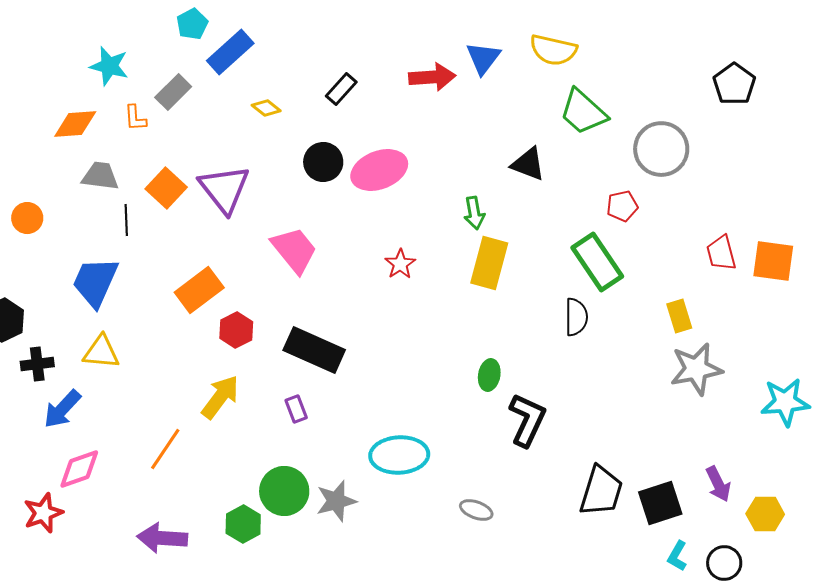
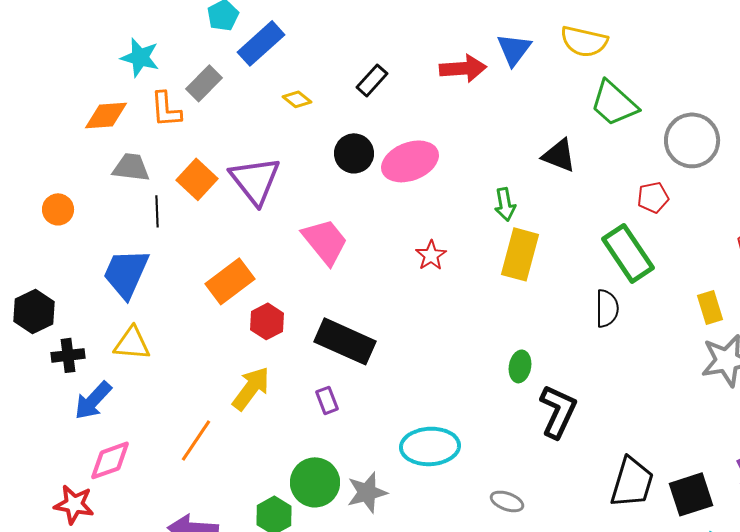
orange L-shape: (135, 118) -> (166, 109), size x1.4
red star: (43, 513) -> (74, 504), turned 30

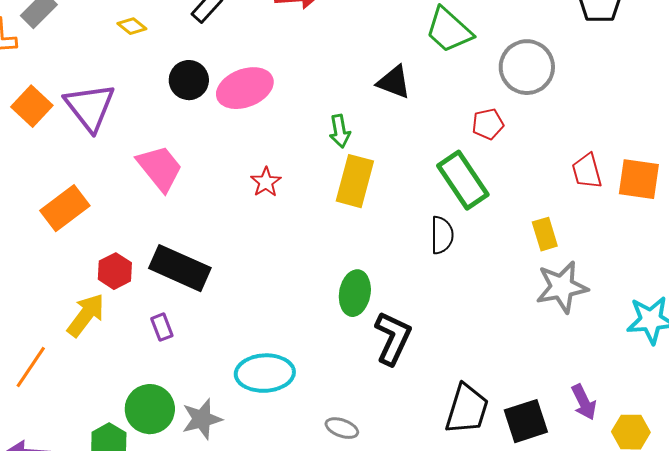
red hexagon: (267, 321) -> (115, 271), moved
green ellipse: (520, 366) -> (355, 293), size x1.4

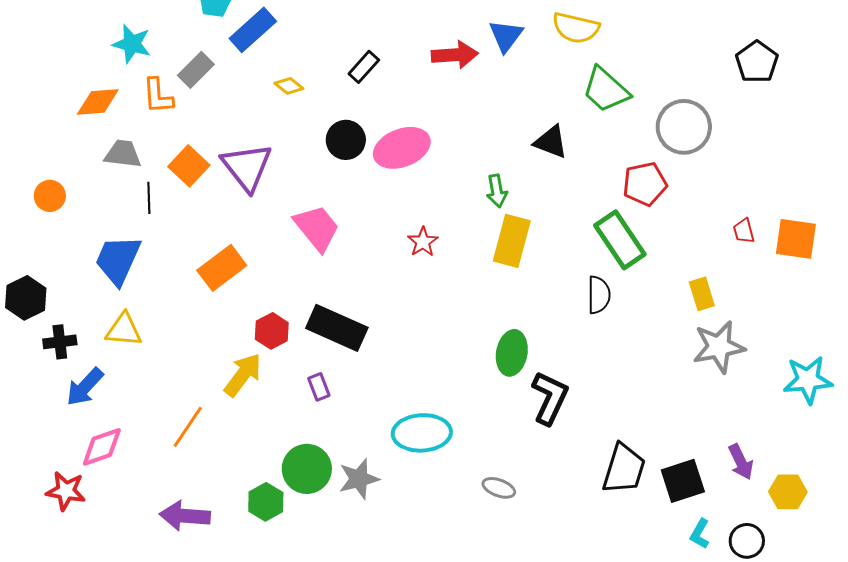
red pentagon: (488, 124) -> (645, 184), size x1.4
red trapezoid: (587, 171) -> (744, 231), size x0.7

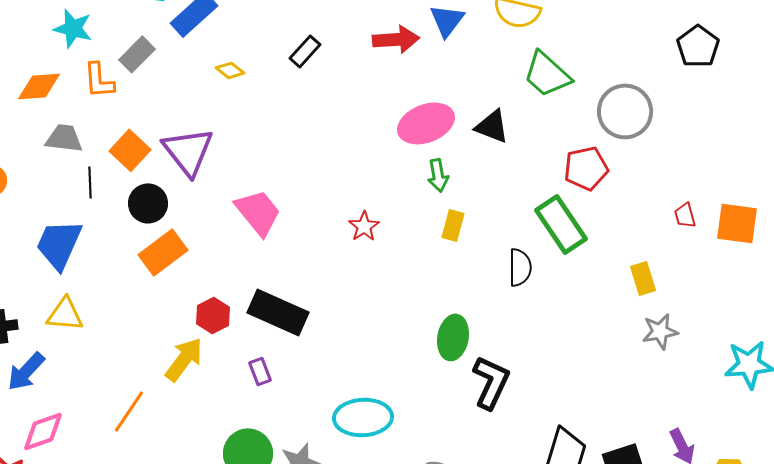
black circle: (346, 140) -> (148, 203), moved
pink ellipse: (402, 148) -> (426, 123), moved
yellow rectangle: (512, 241) -> (453, 225), size x0.6
black semicircle: (599, 295) -> (520, 267), moved
gray star: (719, 347) -> (660, 331), size x0.7

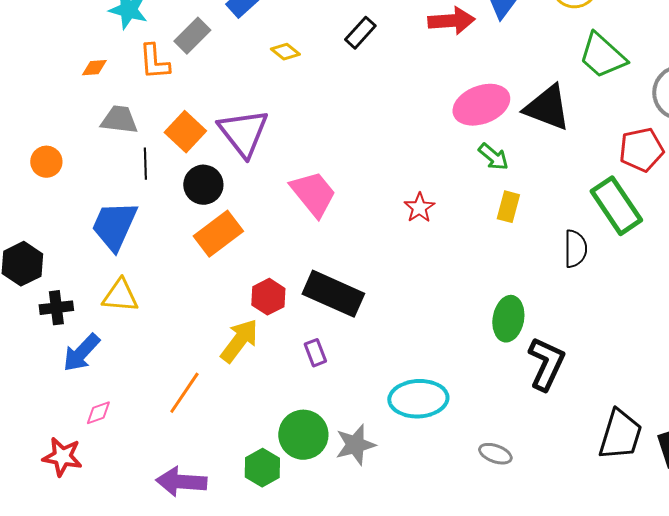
orange diamond: (39, 86) -> (94, 68), size x0.6
black triangle: (492, 126) -> (547, 108), size x1.4
green arrow: (438, 175) -> (493, 157), turned -40
pink diamond: (43, 431) -> (98, 413), size x0.6

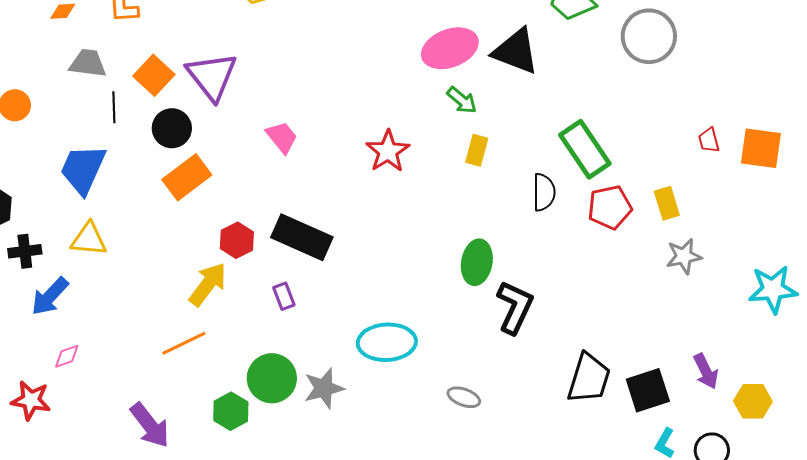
red pentagon: (641, 150) -> (610, 207), moved
pink trapezoid: (313, 194) -> (282, 137), size x0.7
red star: (419, 208) -> (388, 151), size x1.4
orange line: (184, 393) -> (184, 343), moved, turned 30
purple arrow: (181, 482) -> (150, 425), turned -132

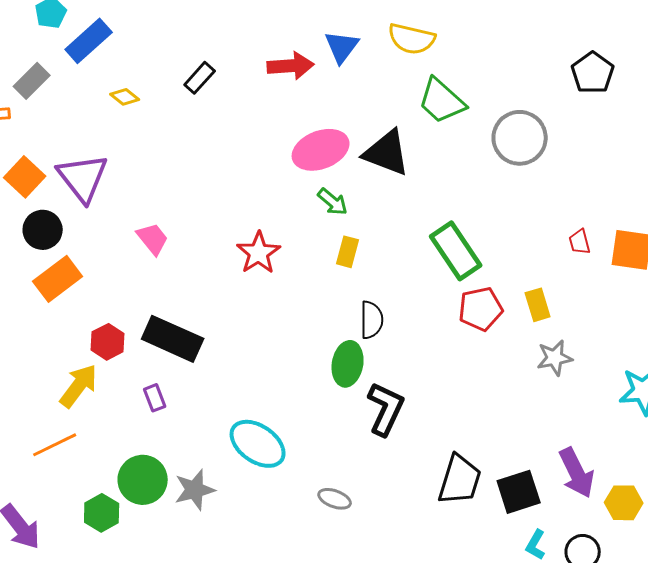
black semicircle: (544, 192) -> (372, 320), moved
cyan ellipse: (387, 342) -> (258, 444), turned 38
purple arrow: (706, 371) -> (577, 473), size x1.4

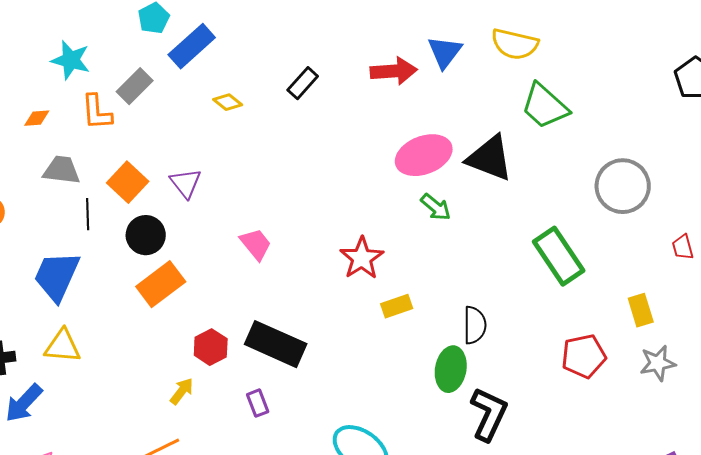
gray circle: (520, 138) -> (623, 186), moved
purple triangle: (83, 178) -> (186, 183), size x0.6
yellow rectangle: (348, 252) -> (397, 306), moved, turned 56
red pentagon: (481, 309) -> (584, 356), moved
yellow arrow: (79, 386) -> (182, 391), size x0.6

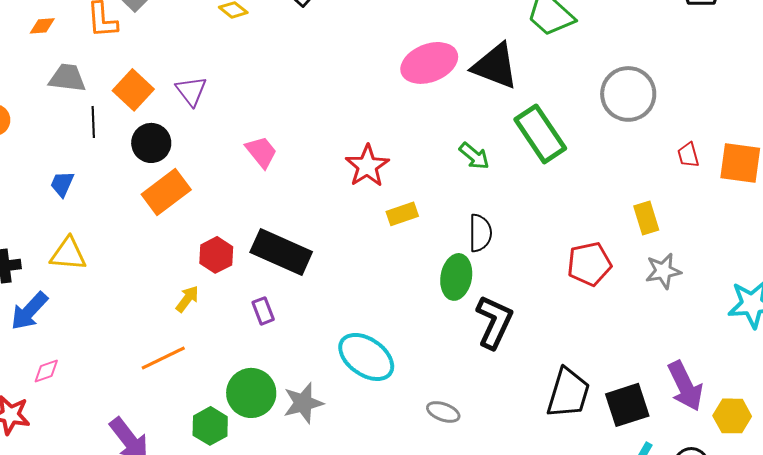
green arrow: (436, 207) -> (474, 156), moved
green rectangle: (559, 256) -> (540, 134), moved
blue trapezoid: (57, 276) -> (62, 184), size x0.5

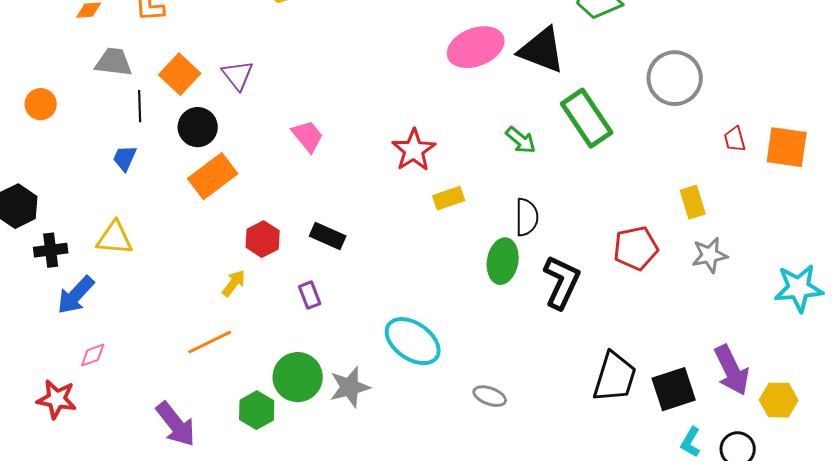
blue trapezoid: (62, 184) -> (125, 158), moved
black rectangle: (281, 252) -> (328, 236), size x0.6
black L-shape: (494, 322) -> (562, 282), moved

